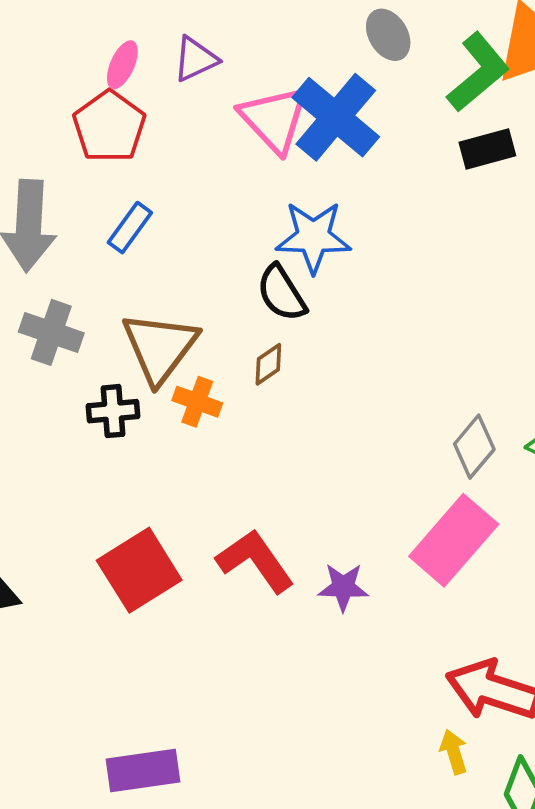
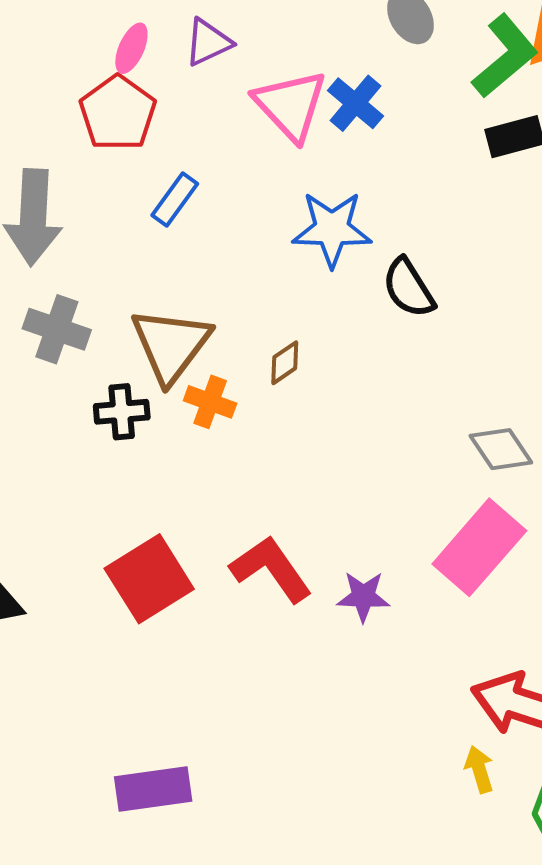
blue cross: (336, 117) -> (355, 103), size x0.6
blue rectangle: (130, 228) -> (175, 200), moved
black semicircle: (281, 293) -> (409, 288), moved
gray diamond: (474, 447) -> (501, 449), turned -74

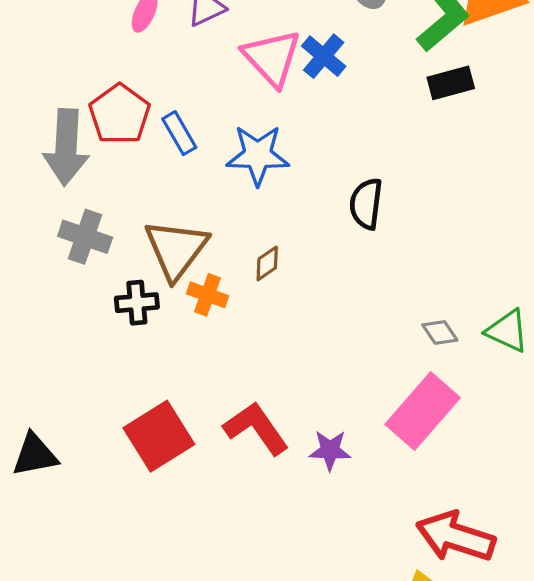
red pentagon: (118, 113) -> (120, 114), moved
blue rectangle: (175, 200) -> (179, 133), turned -66
blue star: (332, 229) -> (258, 155), moved
black semicircle: (409, 288) -> (366, 204), turned 39
gray diamond: (501, 449) -> (440, 332), size x0.7

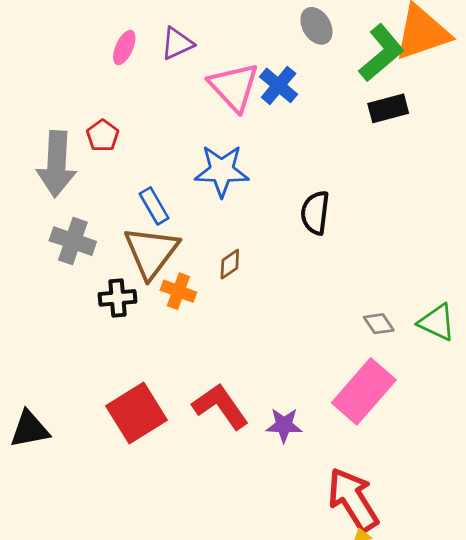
red pentagon: (120, 114) -> (103, 136), size x0.6
blue rectangle: (179, 133) -> (154, 206), moved
red arrow: (456, 537) -> (353, 500), moved, turned 40

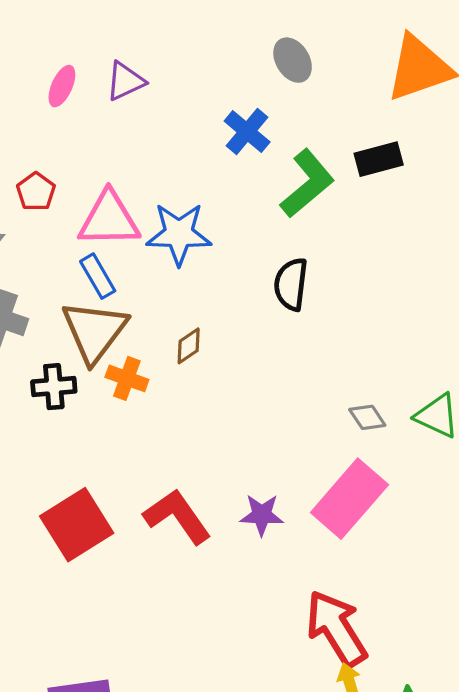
green L-shape: (381, 53) -> (307, 183), moved
pink triangle: (234, 87) -> (109, 219), moved, turned -48
purple star: (284, 425) -> (262, 515), moved

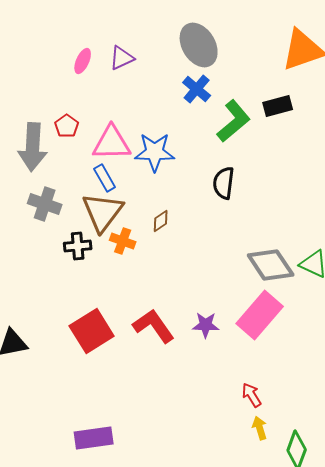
gray ellipse: (293, 60) -> (199, 45), moved, size x1.6
gray diamond: (367, 417) -> (271, 265), size x2.0
red arrow: (336, 629) -> (252, 395), size x0.5

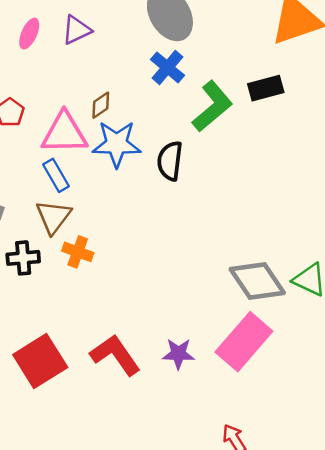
black semicircle: (224, 183) -> (170, 161), moved
brown triangle: (103, 212) -> (53, 217), size x0.7
brown diamond: (161, 221) -> (101, 105), moved

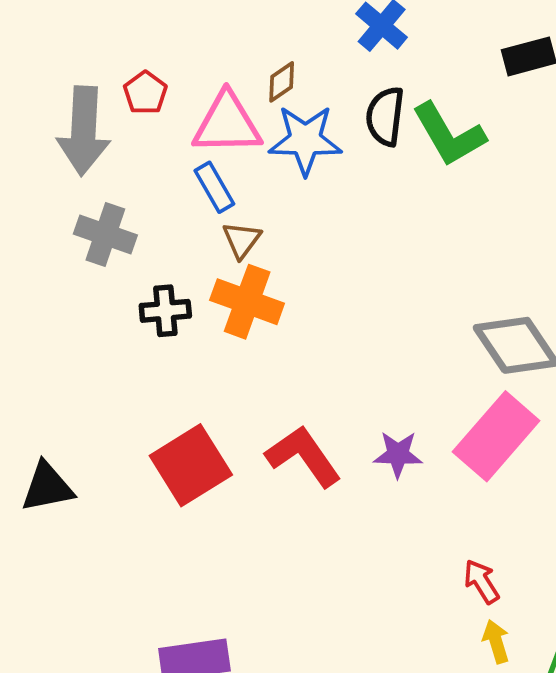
green L-shape: (212, 106) -> (449, 135), moved, turned 100
black semicircle: (170, 161) -> (385, 116), moved
brown triangle: (53, 217) -> (242, 240), moved, size x0.7
orange cross: (78, 252) -> (247, 302), size x1.5

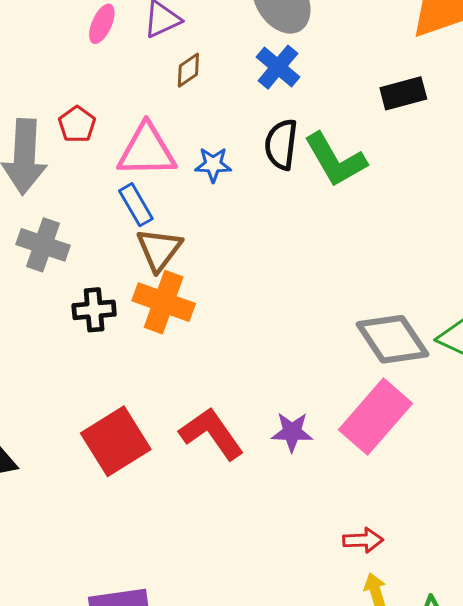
brown diamond: (282, 82) -> (188, 70), moved
blue star: (305, 140) -> (213, 165), size x0.6
brown triangle: (242, 240) -> (159, 250), size x1.4
red arrow: (482, 582) -> (363, 540), turned 120

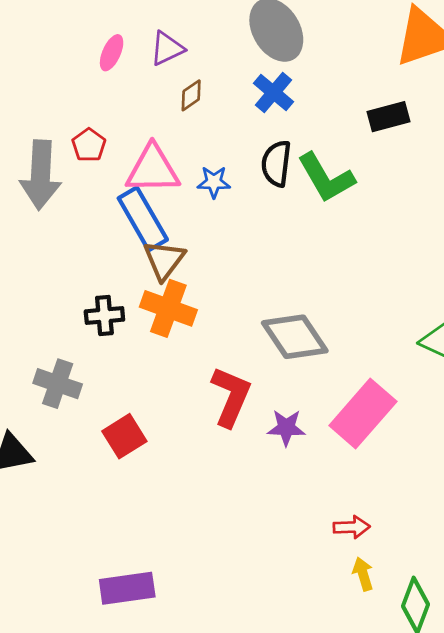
blue rectangle: (136, 205) -> (143, 219), size x1.6
gray cross: (43, 245) -> (58, 384), moved
gray diamond: (392, 339) -> (295, 337), moved
red L-shape: (212, 434) -> (231, 396), moved, turned 58
red square: (116, 441) -> (124, 436), size x0.7

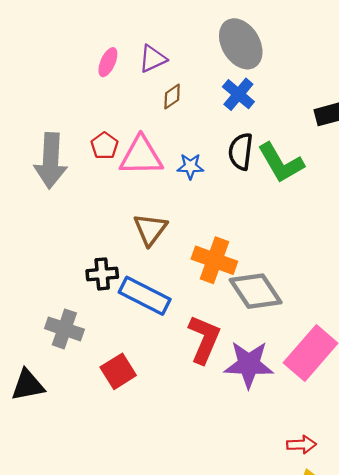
red pentagon: (89, 145) -> (104, 146), moved
blue rectangle: (143, 219) -> (145, 296), moved, turned -33
orange cross: (168, 308) -> (214, 260), moved
purple star: (286, 428) -> (249, 364), size x1.6

